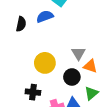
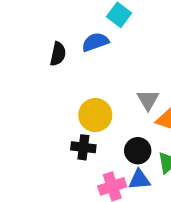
black circle: (72, 77) -> (138, 151), moved
black cross: (33, 92) -> (83, 147), moved

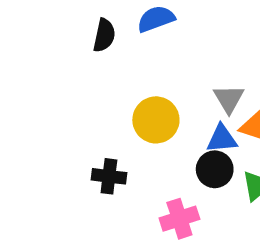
black cross: (83, 147) -> (109, 176), moved
blue triangle: (139, 180) -> (222, 139), moved

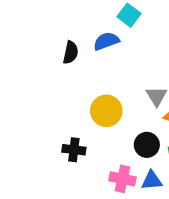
blue triangle: (222, 139) -> (152, 181), moved
pink cross: (179, 219) -> (123, 179), turned 30

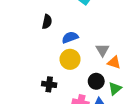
blue semicircle: (106, 41) -> (70, 37), moved

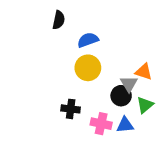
gray triangle: (102, 50) -> (129, 84), moved
black cross: (49, 84) -> (71, 109), moved

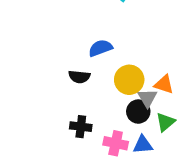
black semicircle: (59, 20) -> (79, 77), moved, turned 84
yellow circle: (88, 68) -> (129, 80), moved

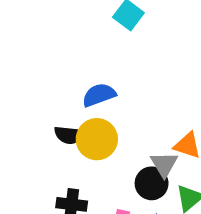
yellow circle: (129, 80) -> (97, 139), moved

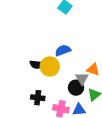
blue semicircle: (99, 95) -> (63, 50), moved

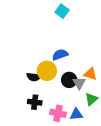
black semicircle: (37, 64) -> (34, 77), moved
black circle: (76, 88) -> (69, 80), moved

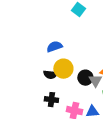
blue semicircle: (60, 55) -> (54, 47), moved

